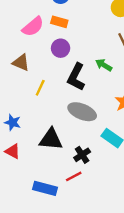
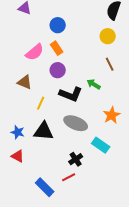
orange rectangle: (59, 22) -> (57, 48), turned 40
black L-shape: (76, 77) -> (71, 94), turned -95
black triangle: (51, 139) -> (44, 131), moved
blue rectangle: (45, 188) -> (45, 187), turned 30

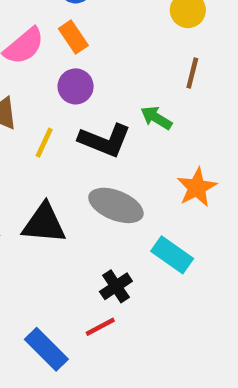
brown line: (110, 64) -> (192, 73), turned 40
yellow line: (41, 103) -> (44, 143), moved

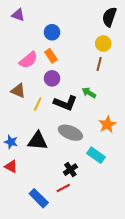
brown line: (192, 73) -> (99, 64), moved

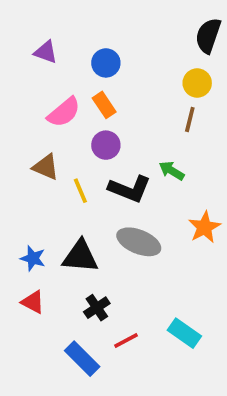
purple triangle: (18, 15) -> (46, 52), moved
yellow line: (38, 104) -> (80, 191), turned -48
cyan rectangle: (96, 155) -> (184, 333), moved
black cross: (70, 170) -> (97, 308), moved

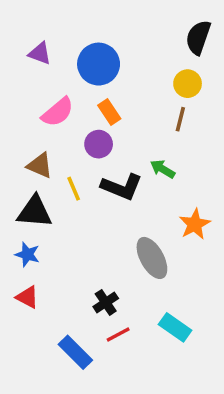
blue circle: (106, 63) -> (99, 64), size x1.5
orange rectangle: (104, 105) -> (109, 112), moved
gray ellipse: (139, 242) -> (152, 258), moved, turned 39
black triangle: (80, 256) -> (35, 212), moved
black cross: (97, 308) -> (106, 302), moved

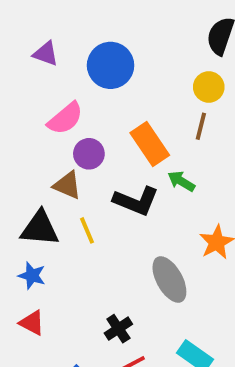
orange rectangle: (109, 112) -> (150, 144), moved, size x1.5
purple circle: (99, 144) -> (89, 154), moved
brown triangle: (40, 165) -> (67, 185), moved
yellow line: (74, 189) -> (87, 230), moved

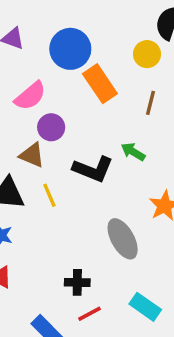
yellow circle: (209, 87) -> (147, 54), moved
orange rectangle: (150, 144) -> (100, 84), moved
black cross: (118, 329) -> (77, 282), turned 35

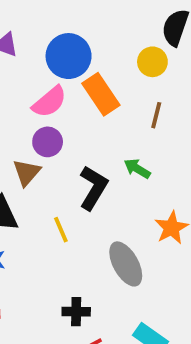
pink semicircle: (30, 96) -> (49, 102), moved
brown triangle: (32, 155) -> (27, 172), turned 48
black L-shape: (93, 169) -> (93, 188), turned -81
yellow line: (49, 195) -> (61, 230), moved

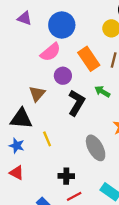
orange rectangle: (101, 94) -> (89, 59), moved
purple circle: (48, 142) -> (63, 76), moved
yellow line: (61, 230) -> (47, 139), moved

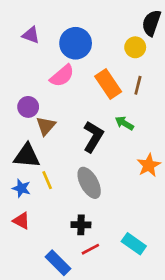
purple circle: (63, 76) -> (28, 107), moved
yellow line: (47, 139) -> (47, 180), moved
gray ellipse: (96, 148) -> (89, 183), moved

